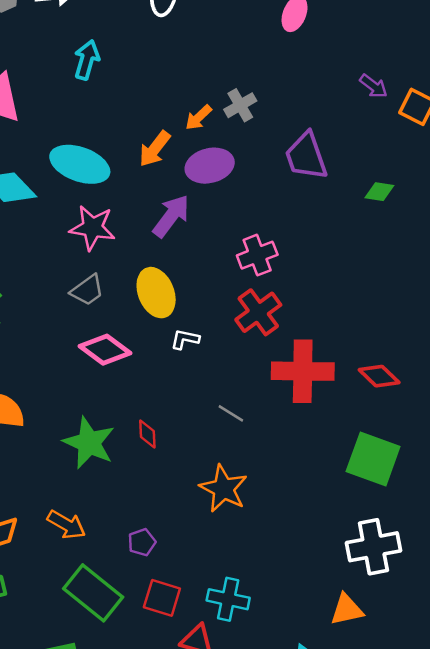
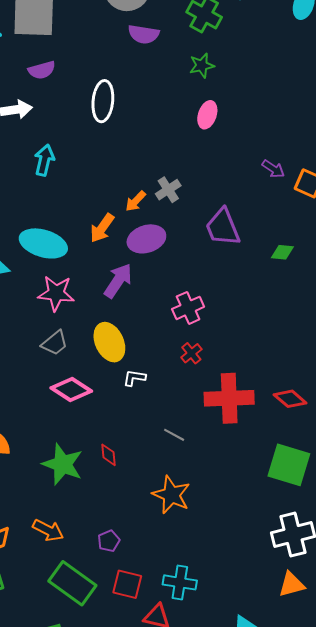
red cross: (258, 312) -> (191, 353), size x0.6
orange triangle: (347, 610) -> (292, 584), moved

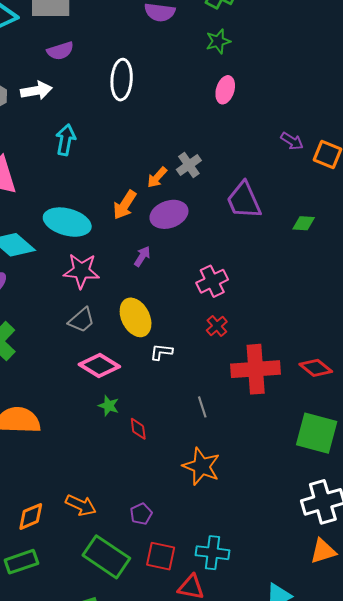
purple arrow: (118, 281) -> (142, 256), size x0.6
gray line: (174, 435) -> (202, 407), turned 45
green star: (63, 464) -> (109, 406), moved, size x0.5

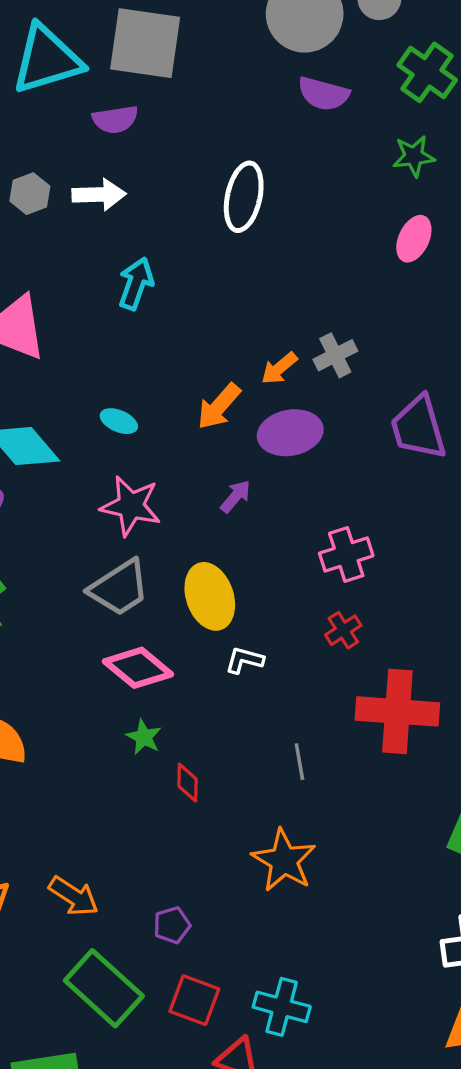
purple semicircle: (60, 51) -> (115, 119), moved
cyan ellipse: (67, 222) -> (119, 421), size x0.5
gray trapezoid: (82, 320) -> (119, 588), size x1.4

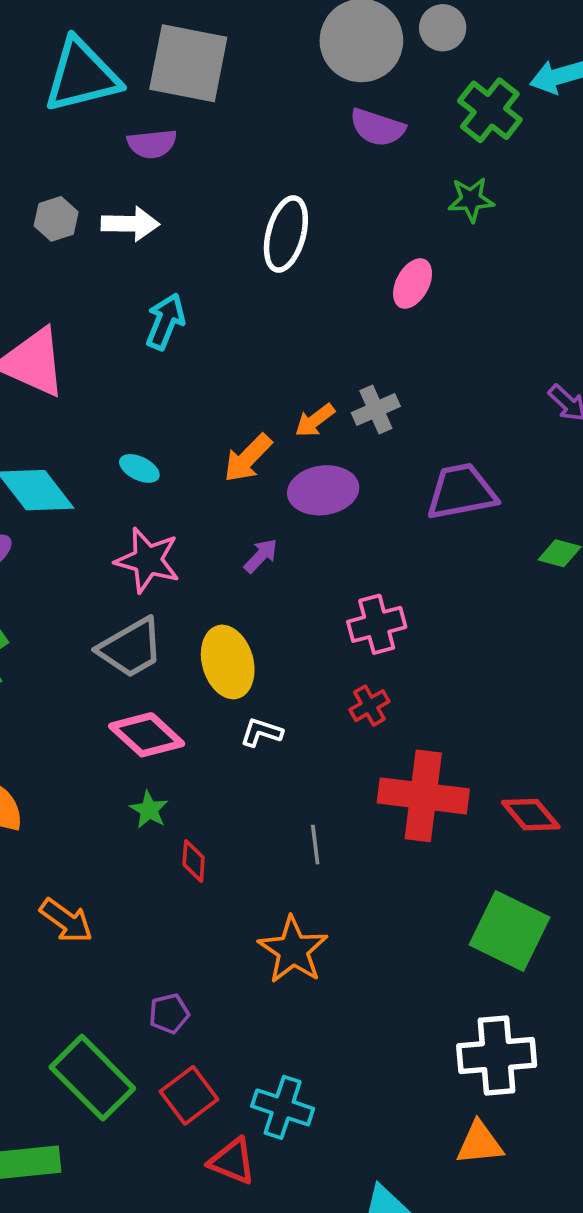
pink ellipse: (414, 239) -> (413, 284), moved
purple trapezoid: (418, 428) -> (461, 492), turned 92
orange arrow: (74, 896) -> (66, 921), moved
red square: (194, 1000) -> (189, 1095), turned 30

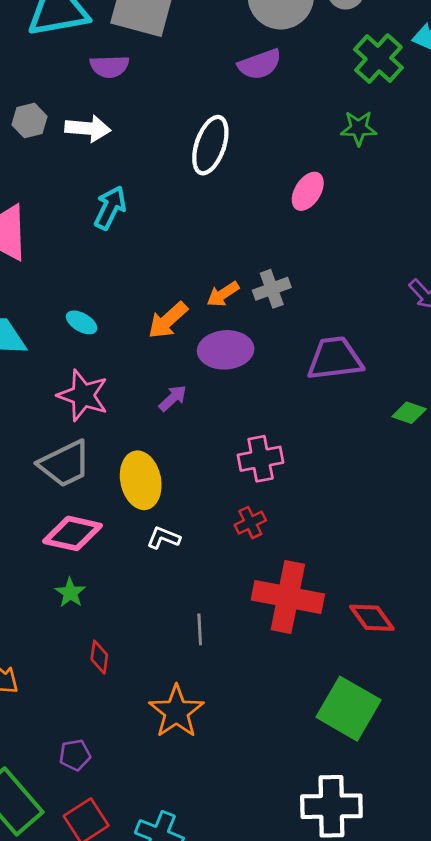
purple semicircle: (377, 127) -> (260, 64), moved, turned -42
pink diamond: (147, 735) -> (73, 533), turned -34
red diamond: (194, 861) -> (99, 657), moved

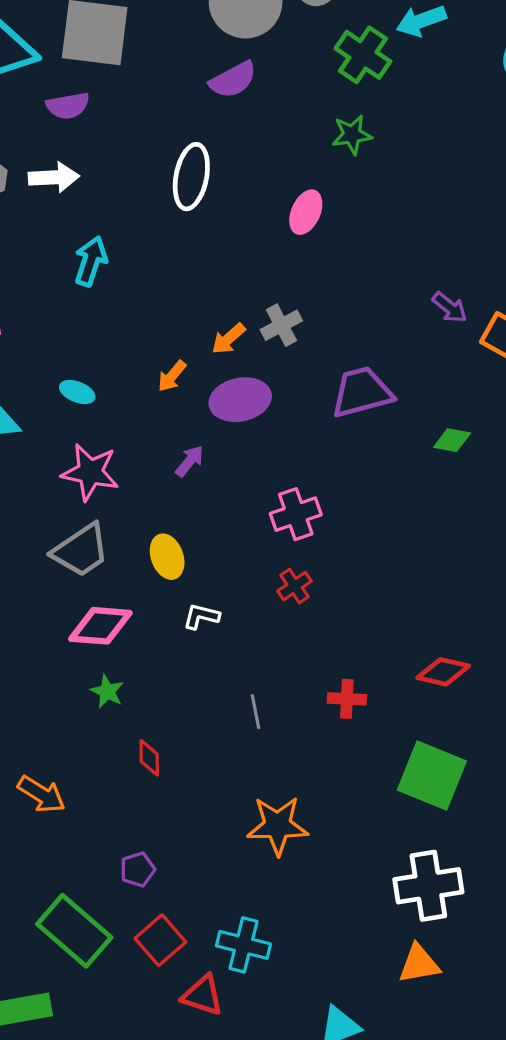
orange arrow: (168, 320) -> (172, 376), size x0.7
yellow ellipse: (141, 480) -> (167, 557), size x0.7
red cross: (288, 597) -> (347, 699), moved, size x0.5
red diamond: (372, 618) -> (443, 672), turned -33
orange star: (176, 712) -> (278, 826), moved, turned -30

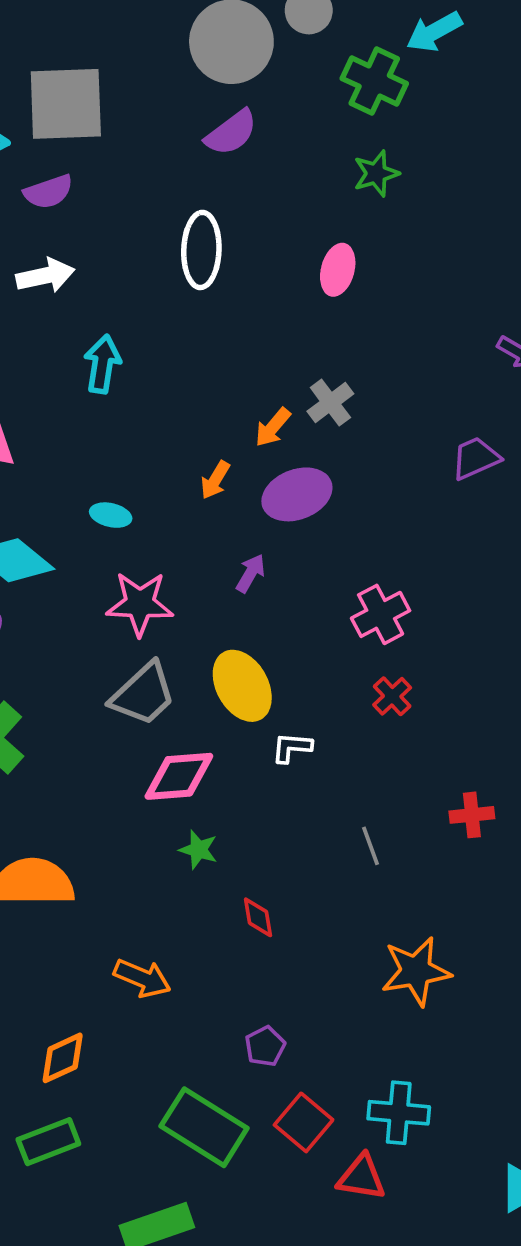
purple trapezoid: (362, 392) -> (476, 458), moved, size x0.7
yellow ellipse: (167, 557) -> (242, 686), size x1.4

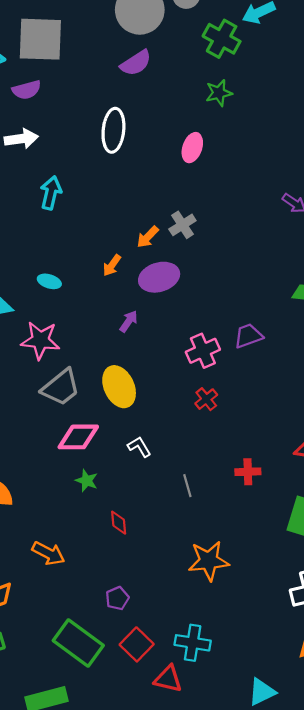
purple trapezoid: (476, 458) -> (248, 336), moved
pink star: (140, 604) -> (40, 340), moved
white L-shape: (292, 747) -> (139, 447), moved, turned 50

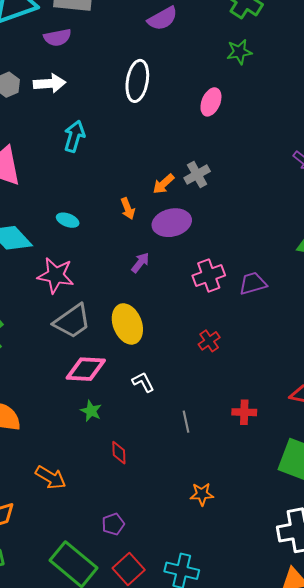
orange arrow: (112, 265) -> (128, 209), turned -60
pink cross: (203, 351) -> (209, 276), moved
orange star: (209, 561) -> (202, 494), size x0.6

